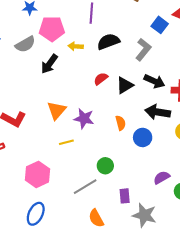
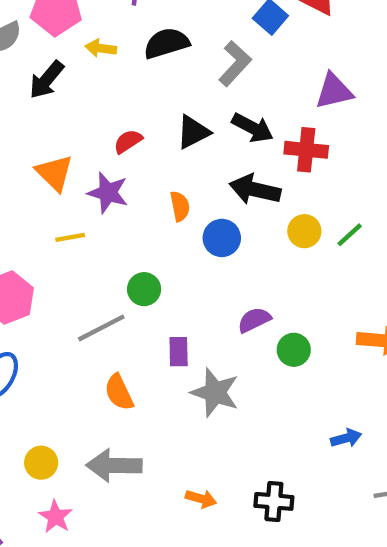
red semicircle: (101, 79) -> (128, 141), moved
orange triangle: (56, 110) -> (54, 173), turned -30

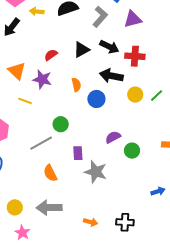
purple triangle: (334, 91) -> (133, 19), moved
yellow line: (70, 237) -> (25, 101), turned 32

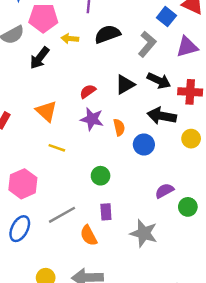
purple star: (42, 79) -> (92, 119), moved
gray line: (41, 143) -> (62, 215), moved
purple rectangle: (78, 153) -> (106, 212), moved

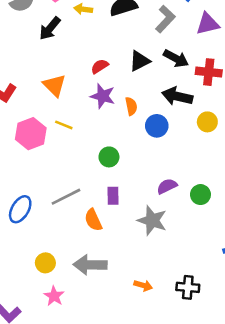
pink hexagon: (23, 184) -> (31, 134), moved
purple semicircle: (164, 191) -> (167, 186), moved

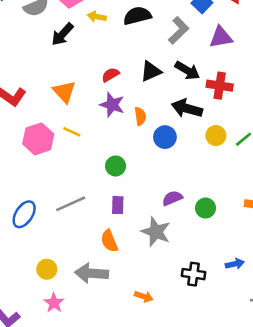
orange semicircle: (93, 220) -> (109, 241), moved
black cross: (188, 287) -> (194, 274), moved

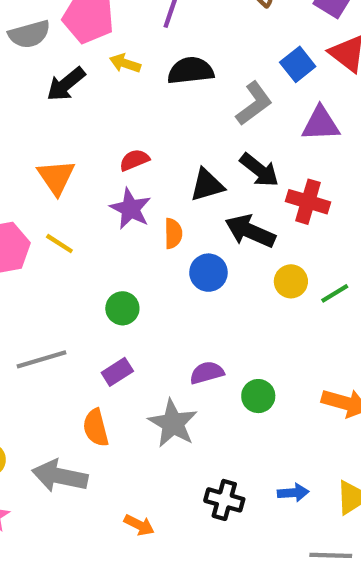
black triangle: (151, 71) -> (207, 185), moved
purple rectangle: (118, 205) -> (117, 372), turned 48

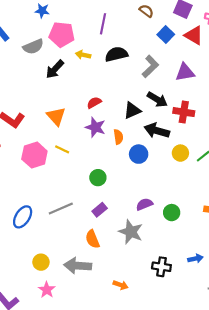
blue square: (298, 64) -> (166, 35), moved

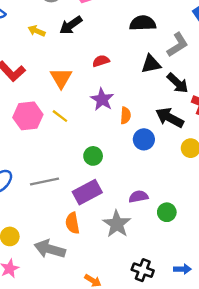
yellow arrow: (83, 55) -> (37, 31), moved
red semicircle: (94, 103) -> (101, 61), moved
black triangle: (132, 110) -> (151, 64), moved
purple rectangle: (100, 210) -> (87, 192), size x1.6

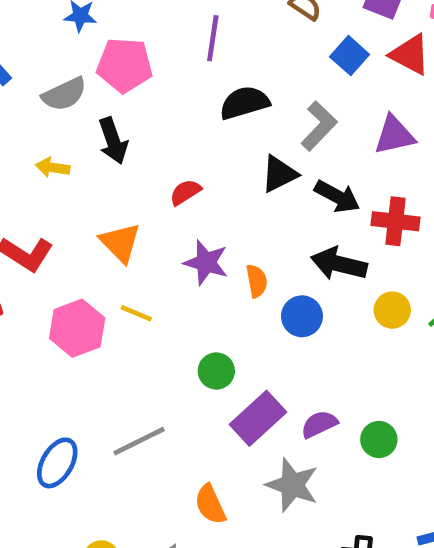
black arrow: (71, 25) -> (113, 141), turned -60
purple rectangle: (87, 192) -> (258, 418), moved

